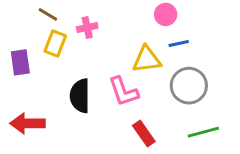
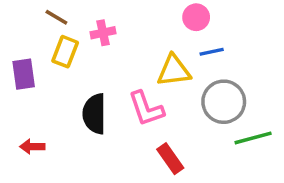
red arrow: (28, 123) -> (32, 147), size x0.6
green line: (203, 132) -> (253, 138), moved

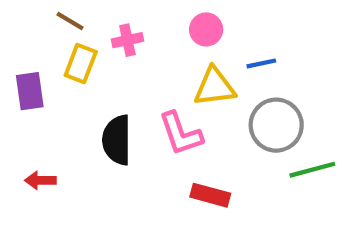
pink circle: (196, 17) -> (206, 29), moved
red rectangle: (170, 159) -> (210, 195), turned -40

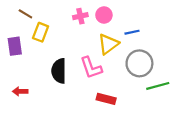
brown line: (70, 21) -> (25, 14), moved
pink cross: (127, 40) -> (80, 16), moved
yellow triangle: (215, 87) -> (108, 44), turned -30

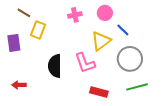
pink circle: (104, 15) -> (105, 13), moved
blue line: (132, 32) -> (123, 30), turned 56
green line: (158, 86) -> (137, 87), moved

